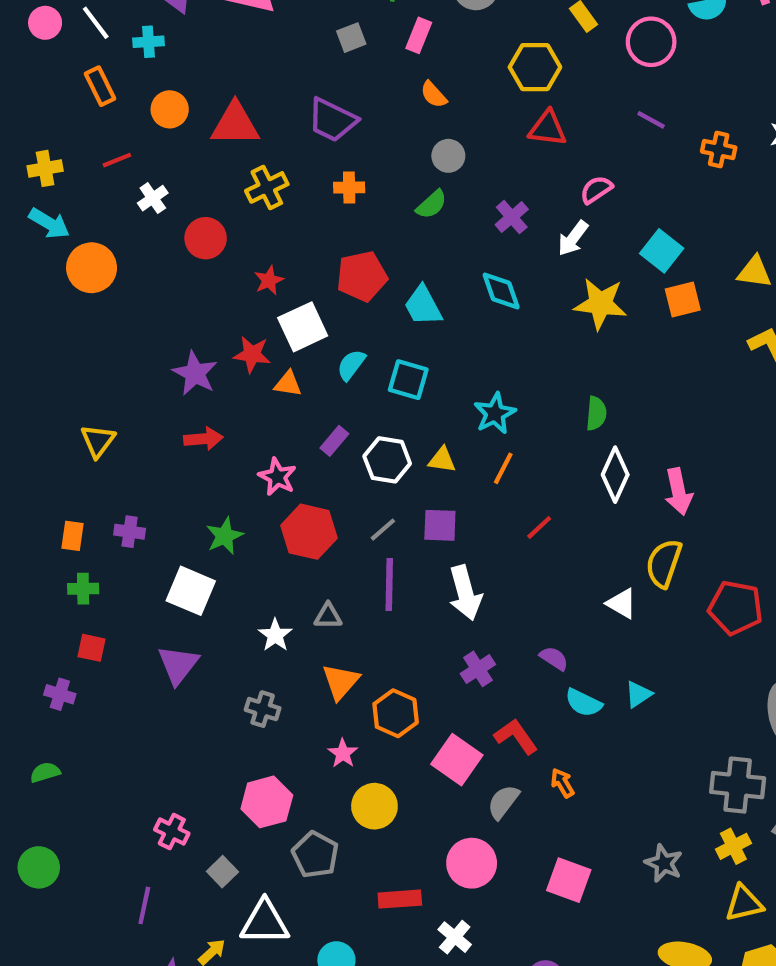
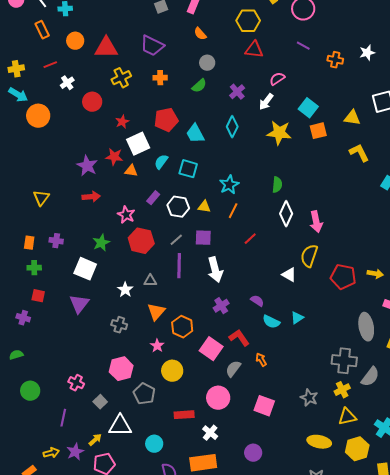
cyan diamond: (501, 291) -> (232, 127), turned 45
green circle: (39, 867) -> (30, 391), moved

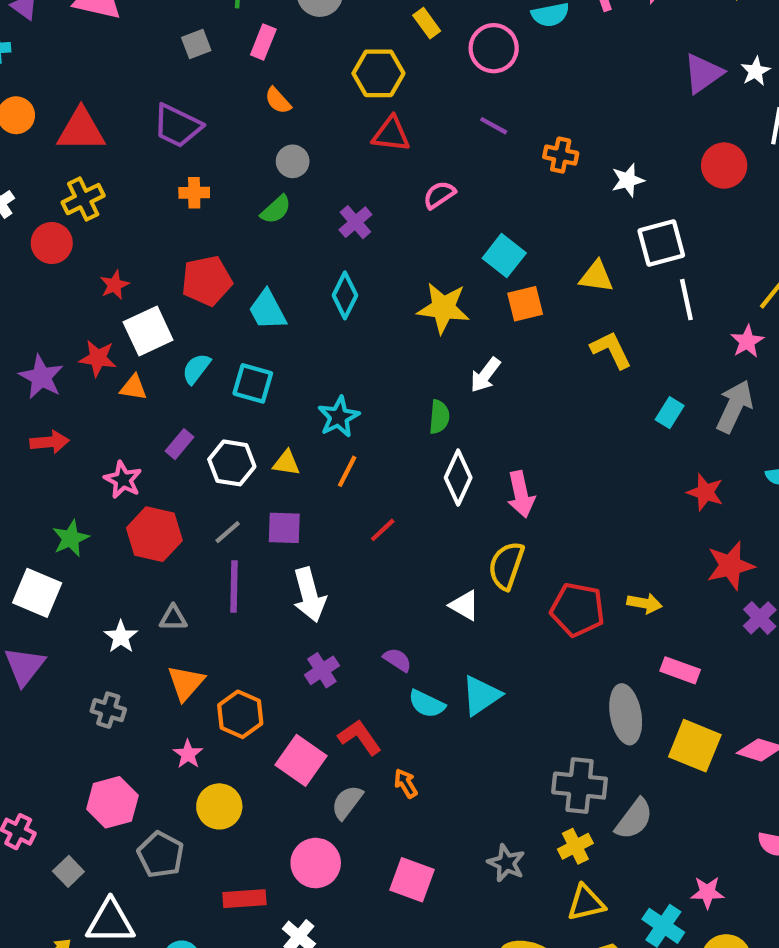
white star: (367, 53) -> (628, 180), moved
yellow cross: (121, 78) -> (83, 199), moved
white arrow: (266, 102) -> (485, 375), moved
cyan triangle: (297, 318) -> (481, 695), size x1.5

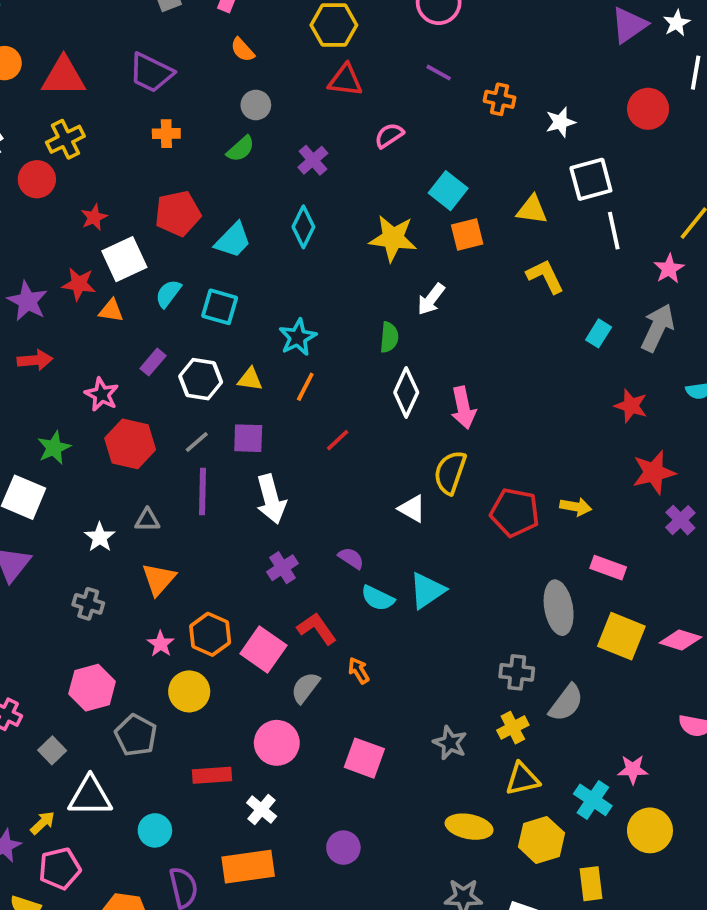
cyan trapezoid: (267, 310) -> (233, 240), turned -108
orange hexagon: (240, 714) -> (210, 634), moved
gray cross: (580, 786) -> (517, 672), size x0.7

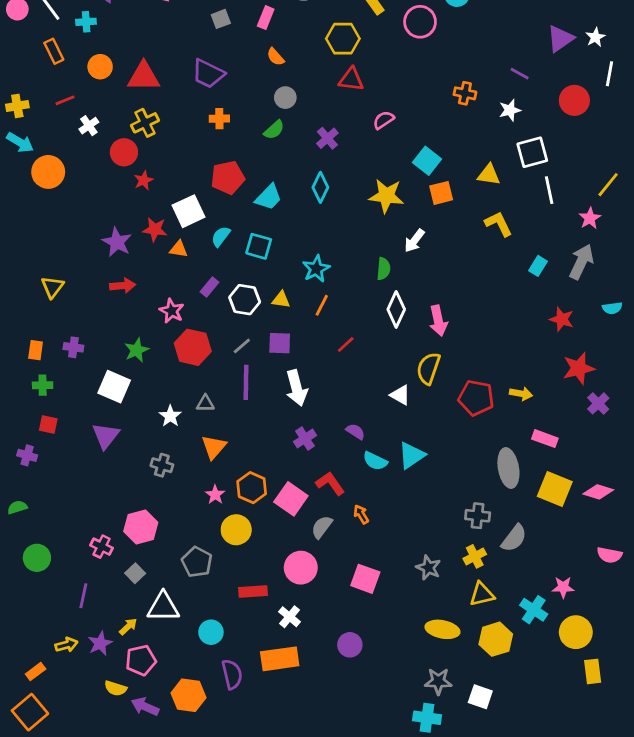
purple line: (439, 73) -> (520, 74), moved
red star: (94, 217) -> (144, 180), moved
pink hexagon: (92, 688) -> (141, 527), moved
yellow rectangle: (591, 884) -> (593, 671), moved

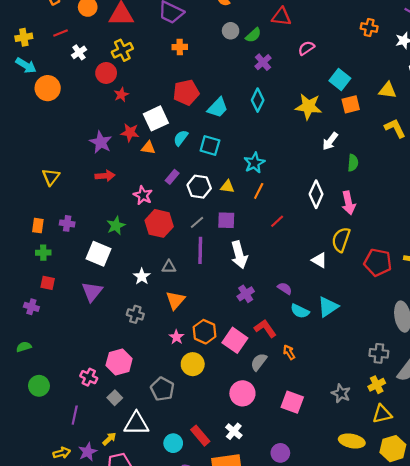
green semicircle: (274, 130) -> (253, 35), moved
green semicircle: (384, 269) -> (353, 163), moved
red rectangle: (253, 591) -> (200, 436), moved, turned 54

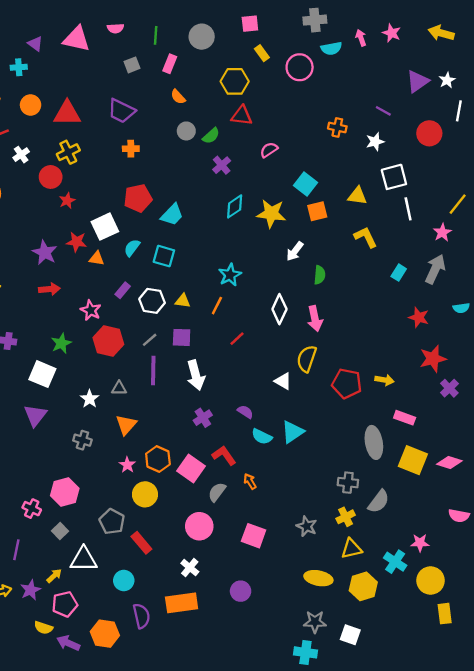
cyan diamond: (258, 100) -> (235, 206), moved, turned 30
cyan star: (254, 163) -> (230, 275), moved
red rectangle: (200, 436) -> (141, 543), moved

